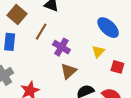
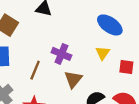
brown line: (41, 32) -> (35, 70), moved

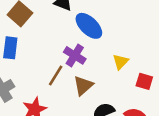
blue ellipse: (110, 25) -> (89, 26), moved
brown line: (35, 70) -> (56, 75), moved

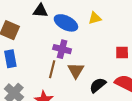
yellow triangle: (121, 62) -> (95, 18), moved, turned 48

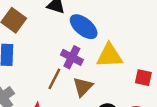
yellow triangle: (95, 18) -> (110, 56), moved, size x1.6

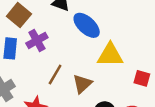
purple cross: (72, 57) -> (37, 40), moved, turned 30

